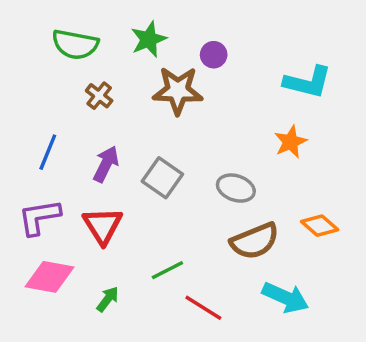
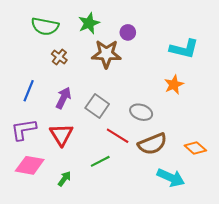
orange diamond: (320, 226) -> (195, 148), moved
red line: (203, 308) -> (118, 136), moved

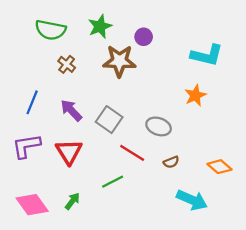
purple arrow: (63, 98) -> (71, 110), turned -70
brown semicircle: (152, 144) -> (171, 162), size x0.5
pink diamond: (30, 165) -> (32, 205), moved, turned 44

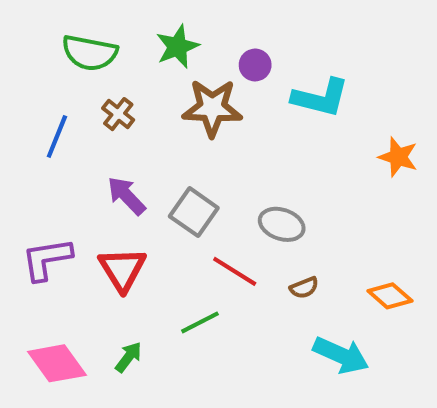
cyan L-shape: (207, 55) -> (320, 98), moved
orange star: (195, 95) -> (398, 157), moved, turned -30
blue line: (32, 102) -> (57, 137), moved

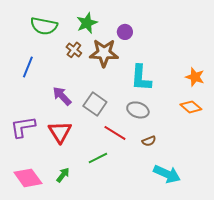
cyan L-shape: (320, 98) -> (141, 78), moved, turned 80
brown cross: (118, 114) -> (74, 50), moved
orange diamond: (390, 296) -> (191, 107), moved

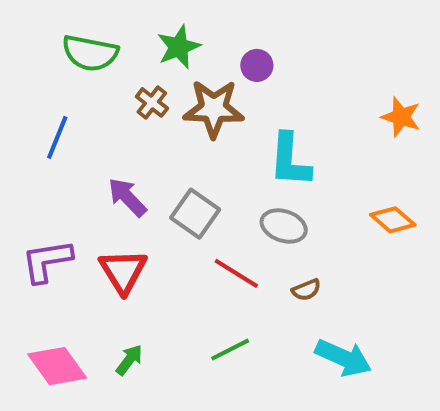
orange star: (195, 77) -> (401, 117), moved
green line: (98, 158) -> (230, 350), moved

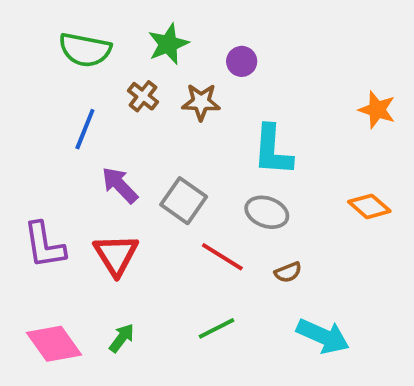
brown star: (214, 109) -> (201, 102), size x0.7
blue line: (57, 137) -> (85, 129), moved
purple L-shape: (47, 261) -> (44, 245), turned -90

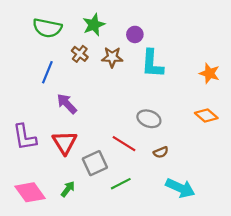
orange star: (377, 110) -> (209, 73), moved
cyan L-shape: (273, 150) -> (152, 64), moved
gray square: (184, 201) -> (95, 163), moved, turned 30

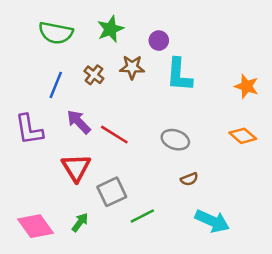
brown cross: (80, 54) -> (94, 75), moved
purple L-shape: (25, 137) -> (29, 129), moved
red line: (124, 144) -> (114, 135), moved

